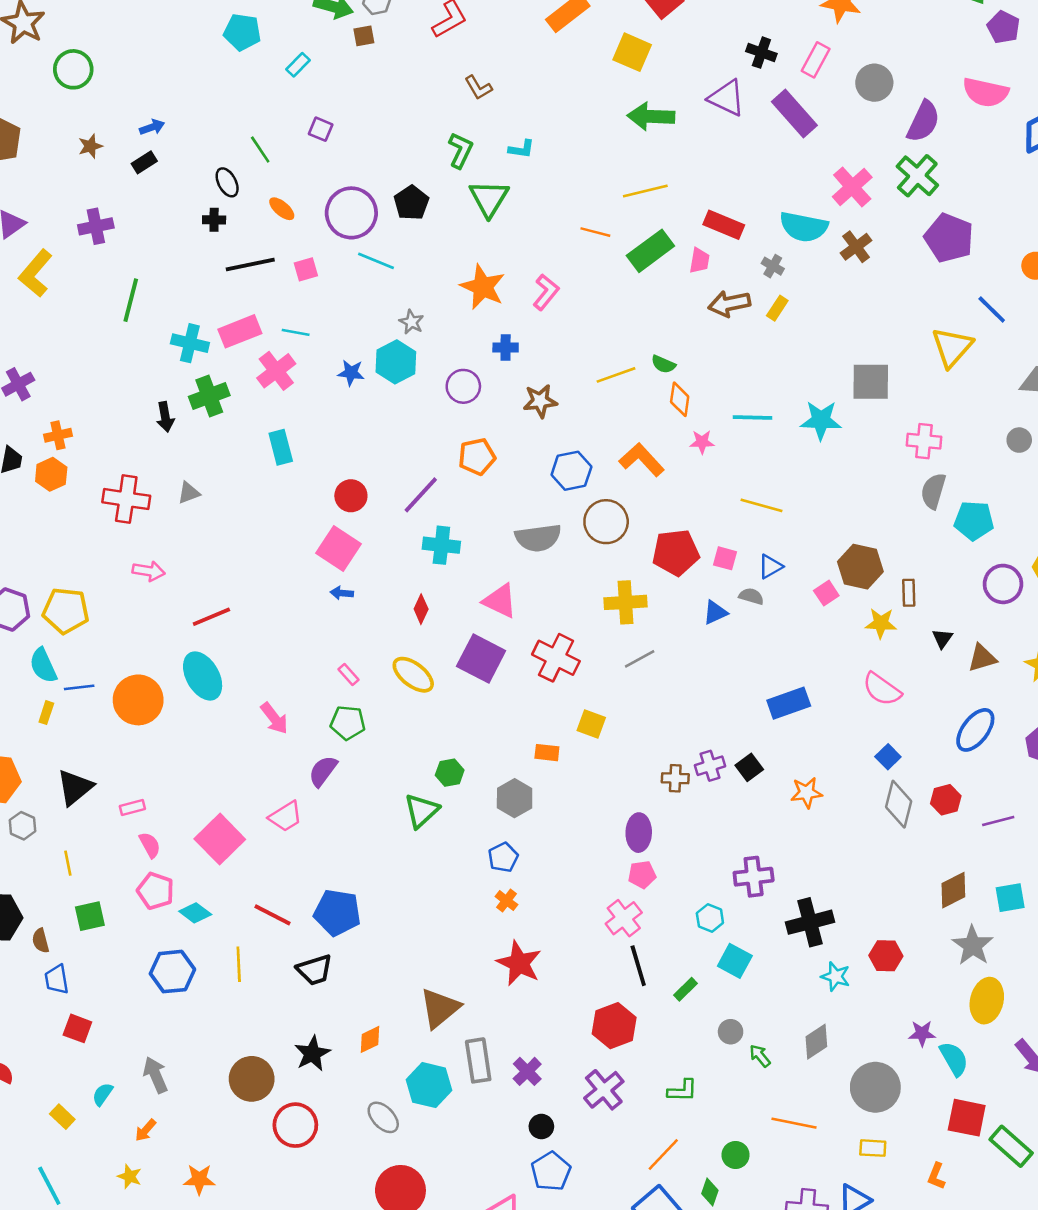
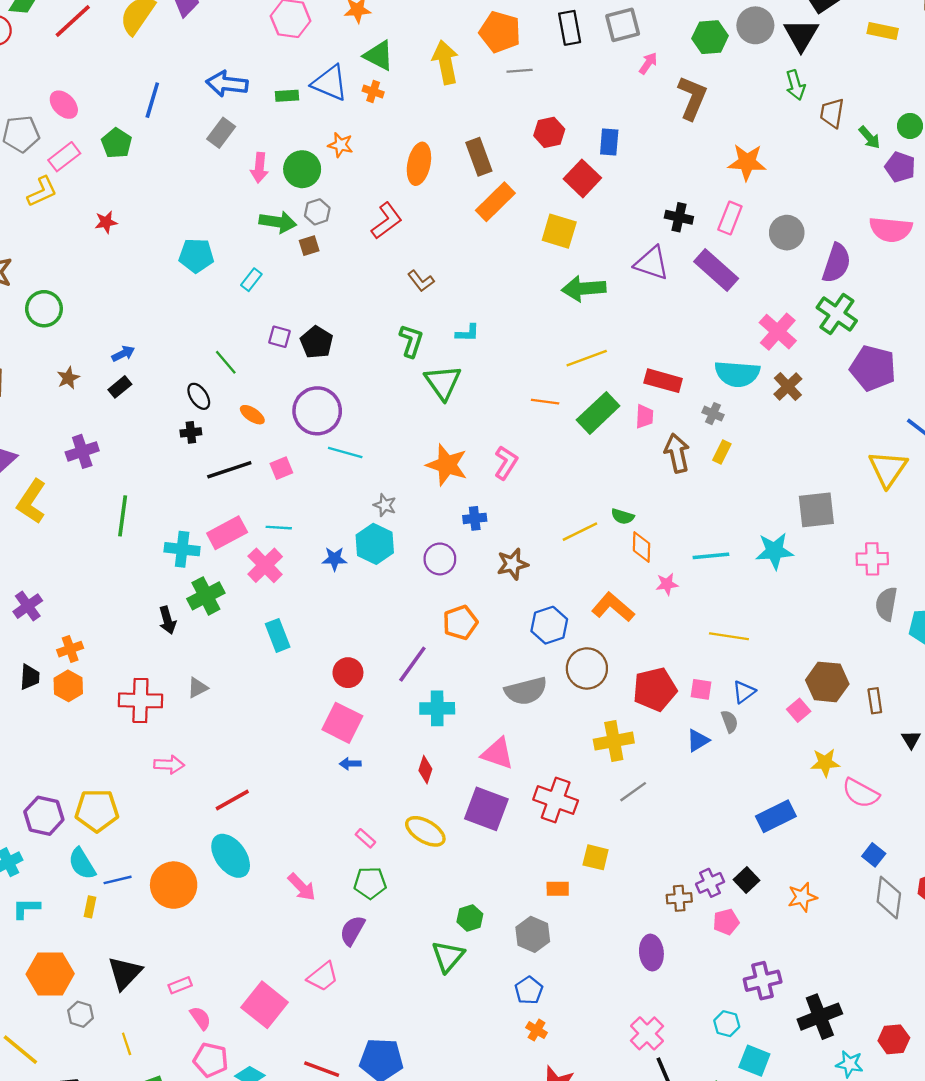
black pentagon: (411, 203) -> (317, 342), moved
brown arrow: (729, 304) -> (677, 453), turned 96
gray semicircle: (751, 596) -> (730, 721), turned 60
yellow star: (881, 623) -> (825, 763), moved
pink pentagon: (642, 875) -> (726, 922), moved

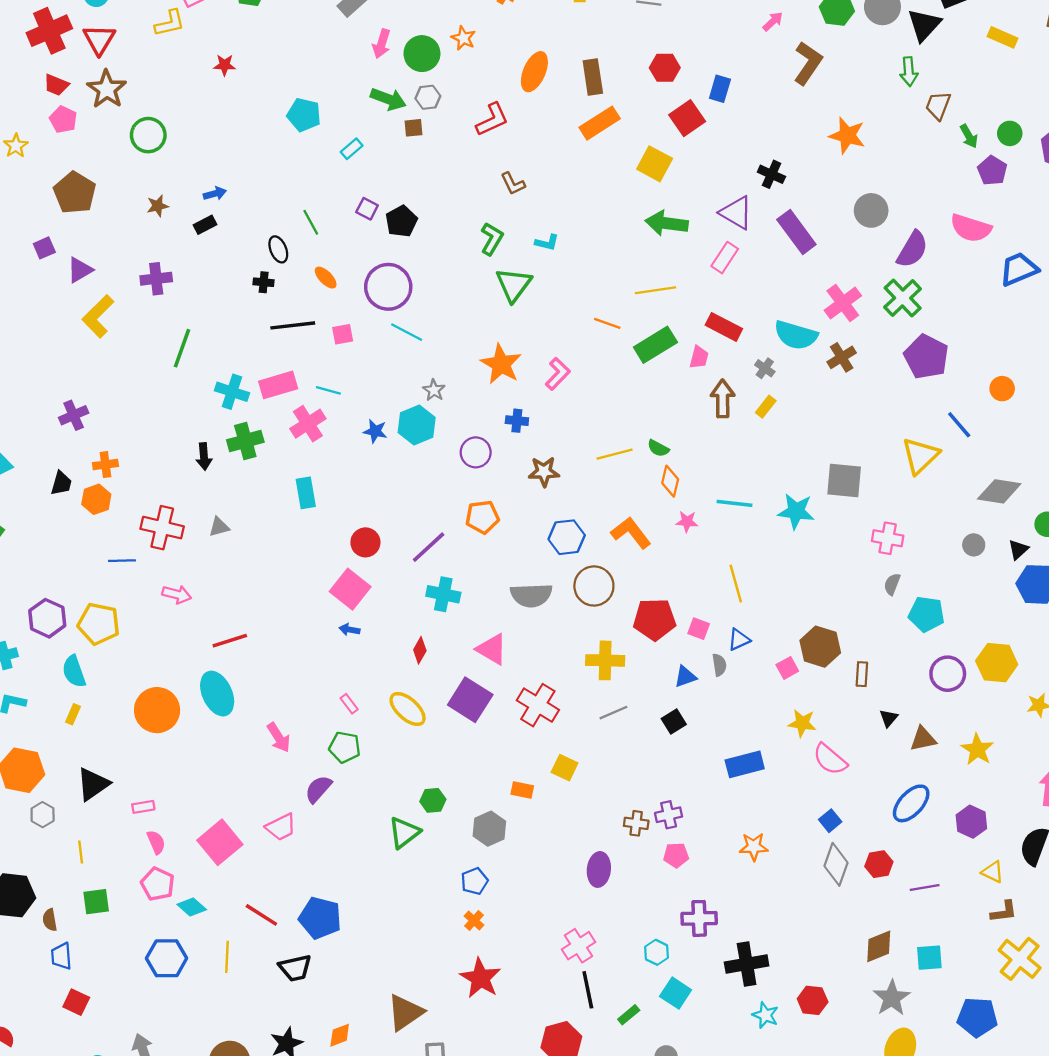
pink rectangle: (730, 218) -> (725, 258), moved
gray semicircle: (886, 604) -> (892, 584), size x0.7
yellow line: (729, 636) -> (736, 584), turned 54
blue line: (118, 880) -> (122, 561), moved
black square: (747, 880) -> (674, 722), moved

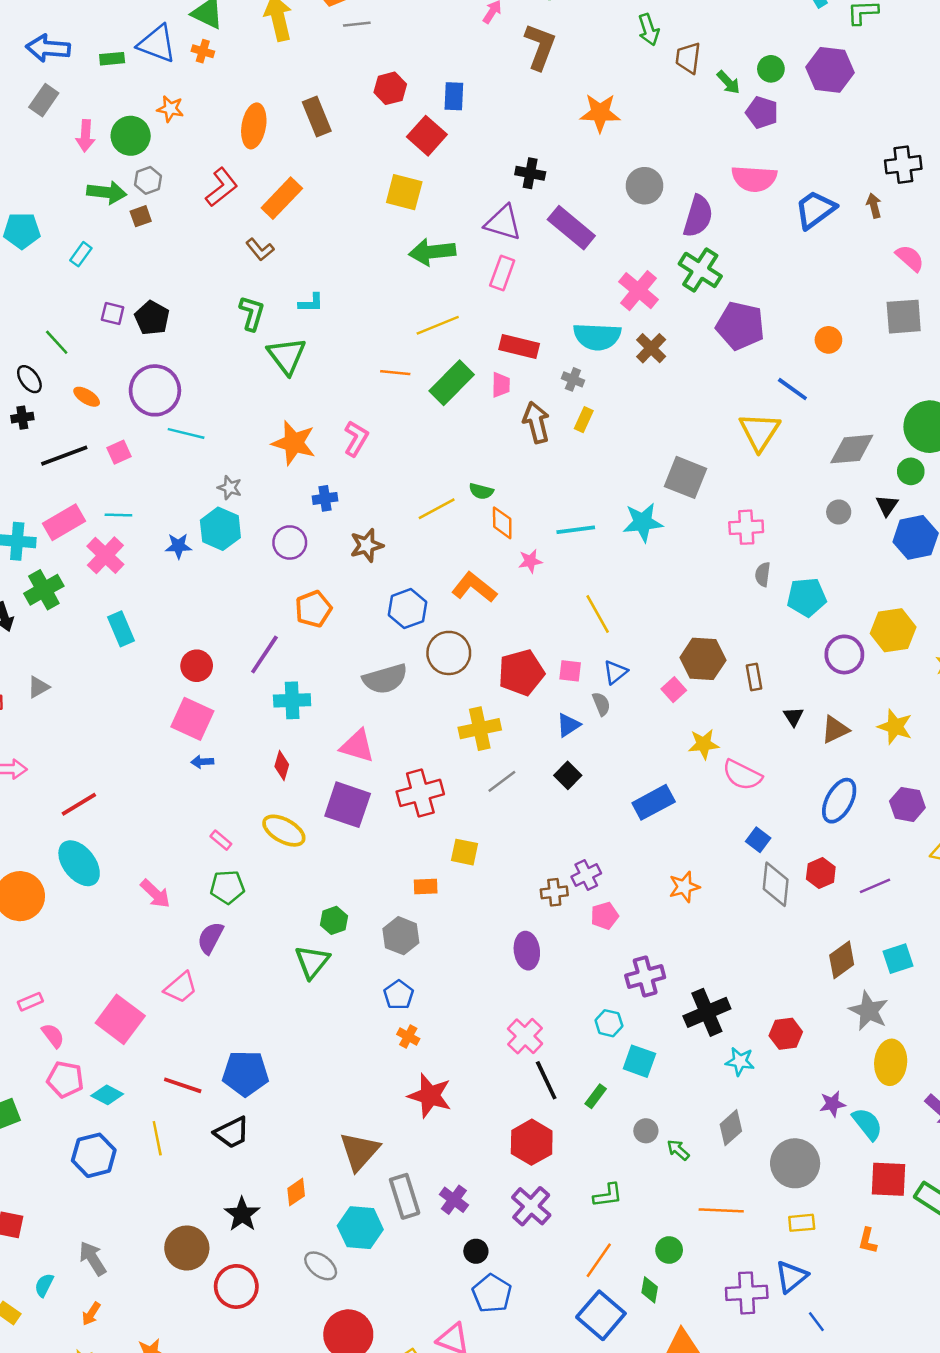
orange rectangle: (600, 123) -> (282, 198), moved
gray square: (844, 481) -> (685, 477), turned 30
red cross: (538, 705) -> (420, 793), turned -33

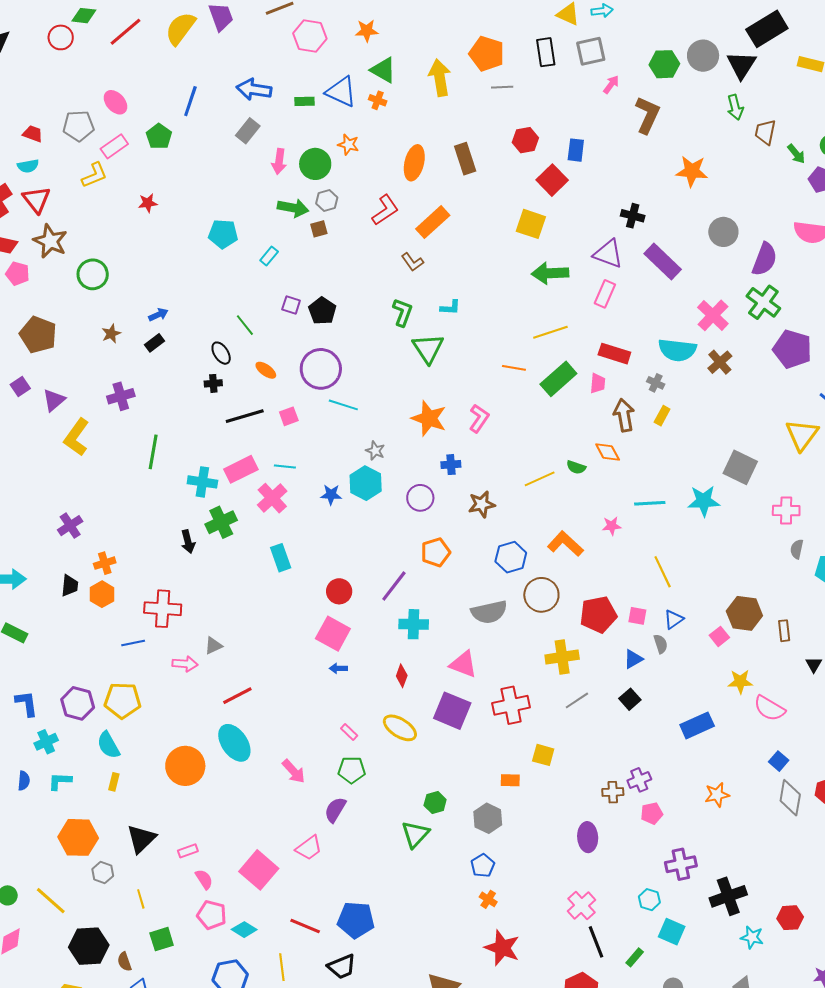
orange diamond: (502, 523) -> (608, 452), moved, turned -32
gray triangle: (38, 687) -> (213, 646), moved

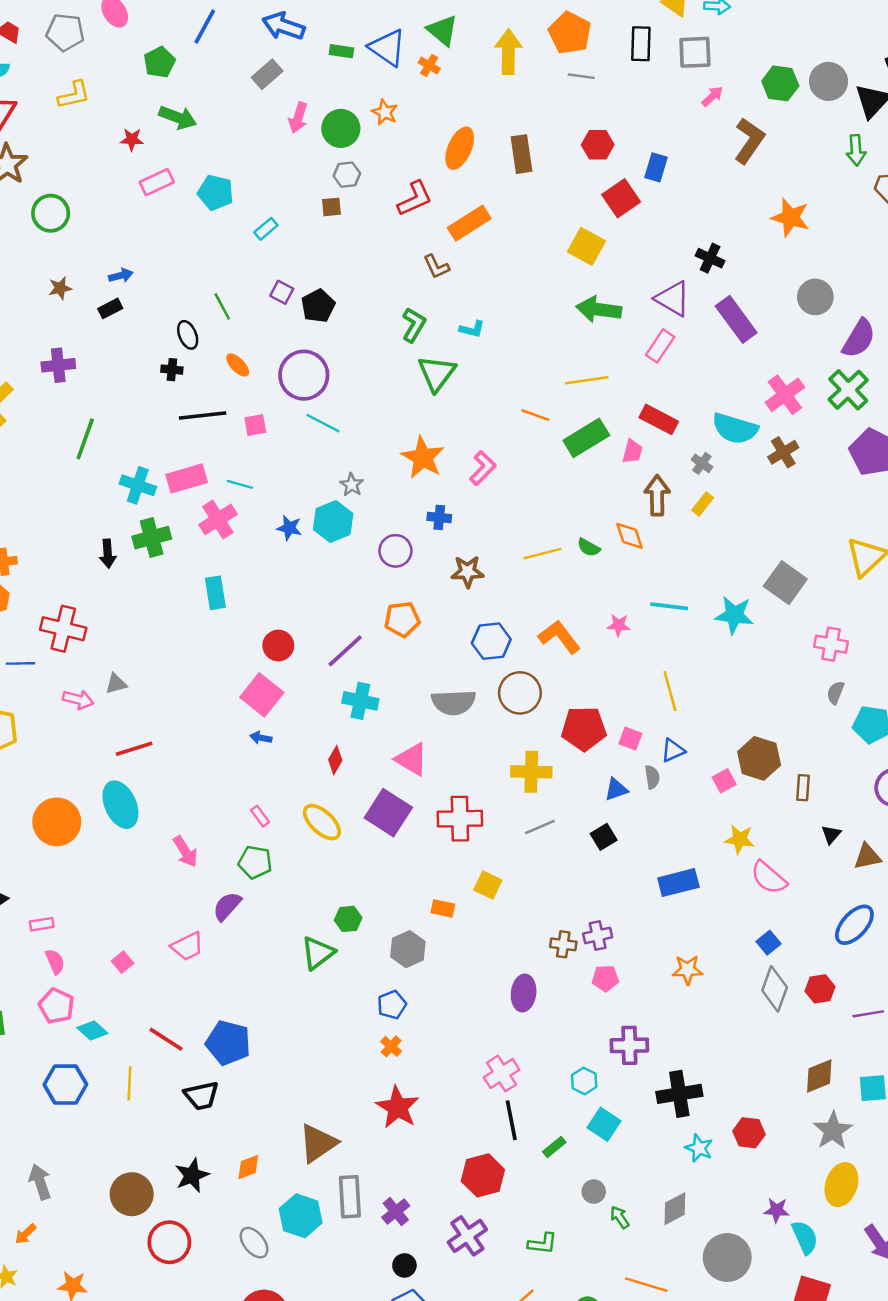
pink rectangle: (114, 146) -> (157, 182), moved
green arrow: (293, 208) -> (178, 117), moved
pink square: (259, 870) -> (123, 962), size x0.5

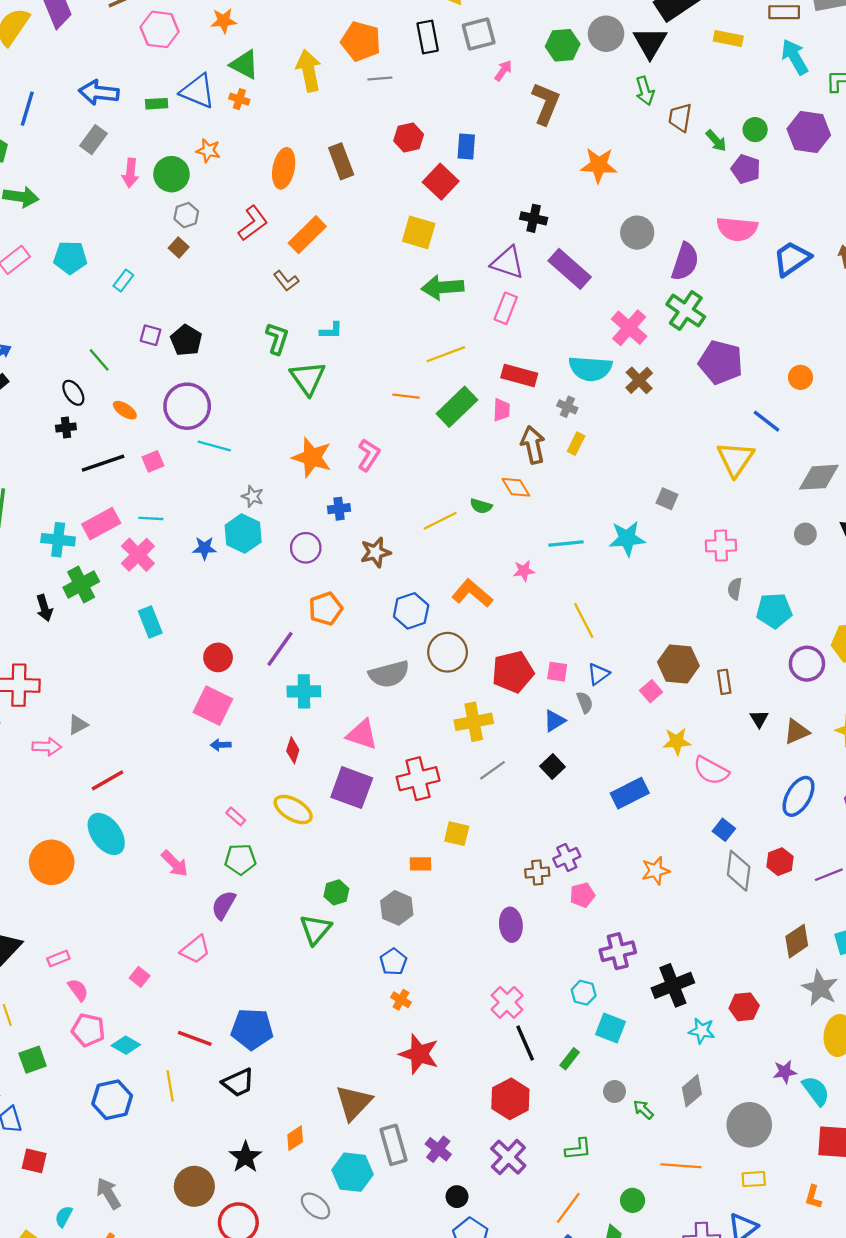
brown square: (331, 207) -> (179, 248), turned -30
gray square: (785, 583) -> (667, 499), size x0.6

